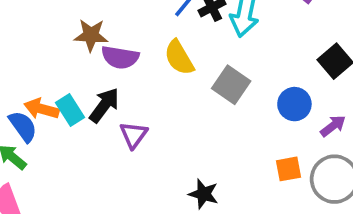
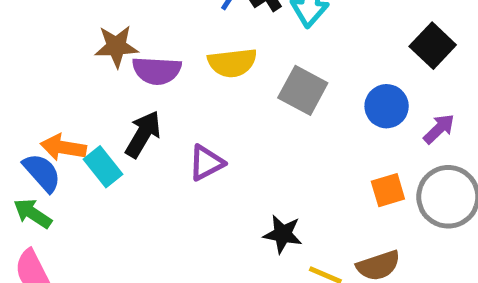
yellow semicircle: (179, 58) -> (232, 63), turned -60
cyan rectangle: (70, 110) -> (103, 167), moved
purple triangle: (134, 135) -> (206, 163), moved, turned 32

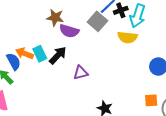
yellow semicircle: (232, 63) -> (127, 37), moved
gray square: (303, 90) -> (97, 21), moved
cyan rectangle: (103, 167) -> (40, 54), moved

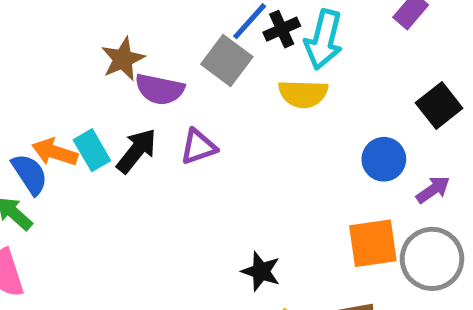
brown star: (55, 18) -> (123, 59), turned -30
purple triangle: (81, 73) -> (198, 147), moved
orange square: (151, 100) -> (373, 243), size x1.5

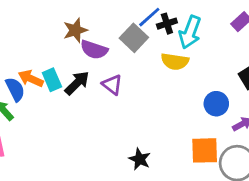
purple triangle: (198, 147) -> (112, 85), turned 50

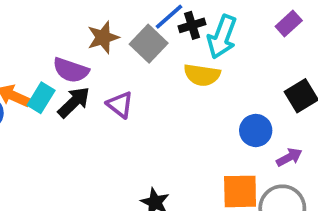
brown star: (75, 30) -> (103, 37), moved
purple semicircle: (94, 50) -> (71, 70), moved
cyan rectangle: (52, 80) -> (41, 98), turned 55

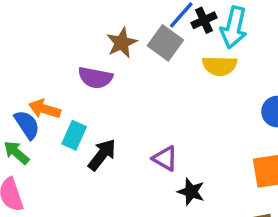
cyan rectangle: (41, 98) -> (74, 135), moved
black arrow: (74, 102) -> (102, 155), moved
purple triangle: (120, 105) -> (165, 158), moved

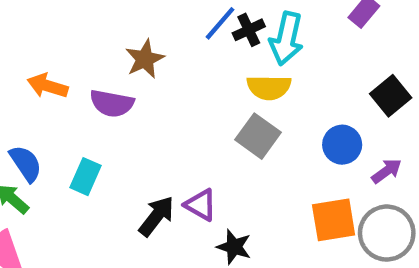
gray square: (165, 43) -> (258, 136), moved
orange arrow: (44, 109) -> (48, 86), moved
black arrow: (102, 155) -> (156, 216), moved

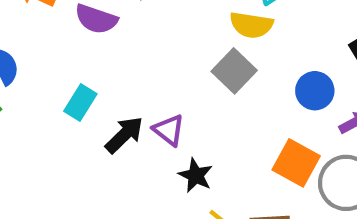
cyan rectangle: (85, 177) -> (80, 103), moved
orange square: (334, 220) -> (296, 163), turned 30

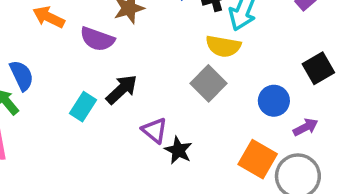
black arrow: (124, 135) -> (122, 89), moved
black star: (196, 175) -> (178, 150), moved

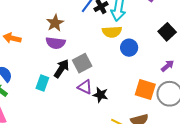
purple semicircle: (97, 39) -> (56, 43), moved
gray square: (209, 83) -> (82, 63), moved, turned 30
blue circle: (274, 101) -> (129, 48), moved

